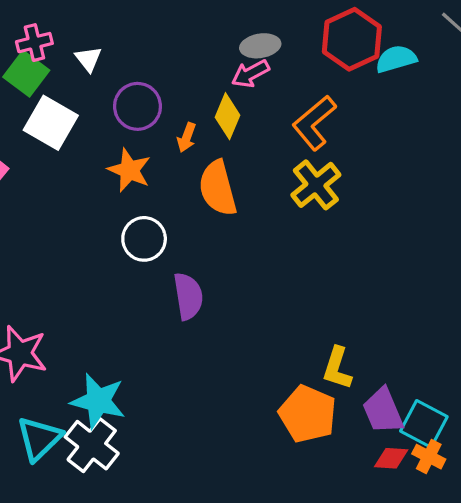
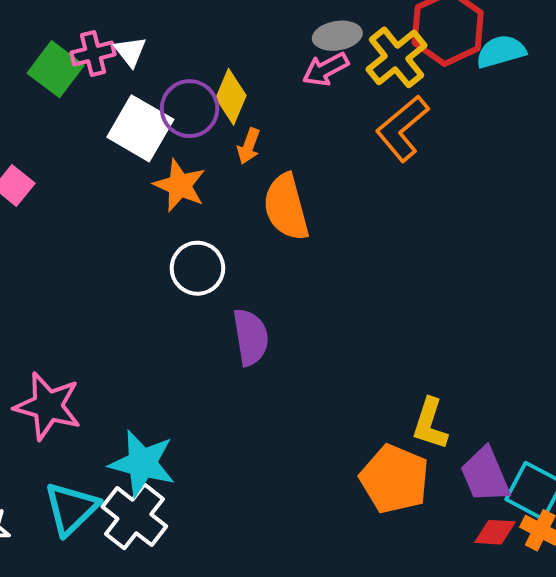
pink cross: (34, 43) -> (93, 53), moved
yellow diamond: (228, 116) -> (231, 97), moved
white square: (51, 123) -> (140, 128), moved
yellow cross: (316, 185) -> (396, 57), moved

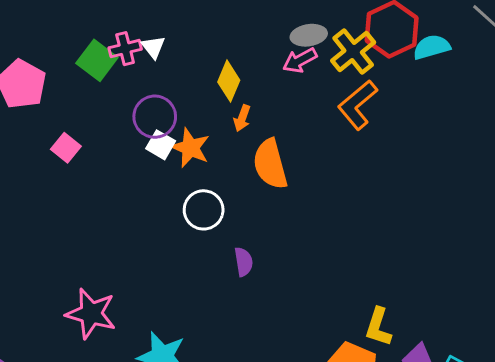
purple circle: (190, 109) -> (155, 117), moved
white square: (140, 128) -> (161, 145), moved, size x0.6
purple semicircle: (251, 337) -> (244, 262), size x0.7

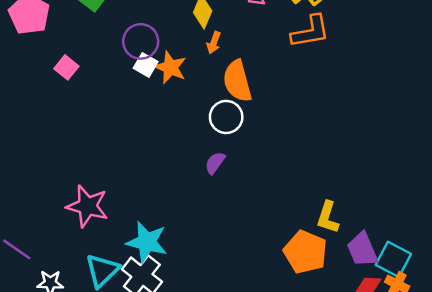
orange L-shape: (358, 105) -> (310, 32), turned -150
white circle: (204, 210) -> (226, 117), moved
purple semicircle: (244, 262) -> (215, 163), turned -135

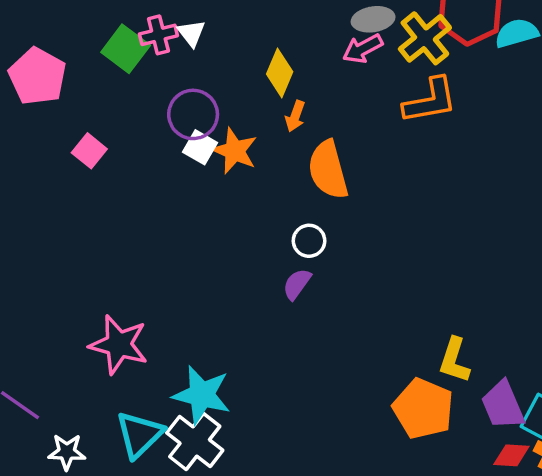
white circle: (226, 117) -> (309, 241), moved, size x0.7

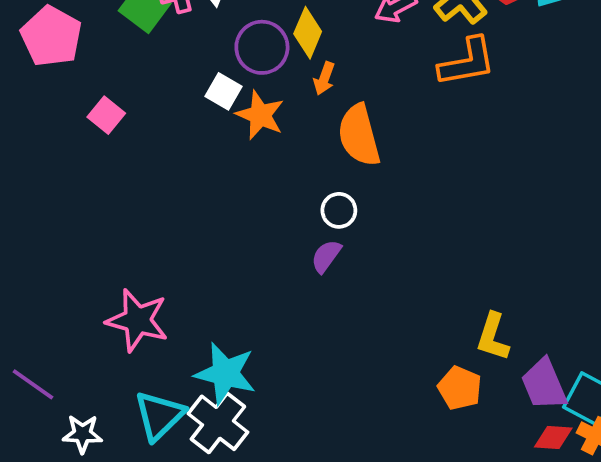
purple circle: (193, 114) -> (262, 47), moved
white square: (200, 147) -> (223, 91), moved
orange pentagon: (423, 409) -> (460, 388), size x0.7

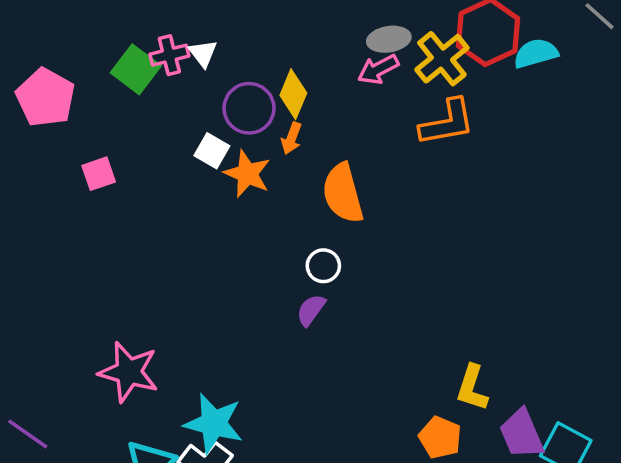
orange arrow: (324, 78) -> (291, 138), moved
pink square: (106, 115) -> (99, 174), turned 32

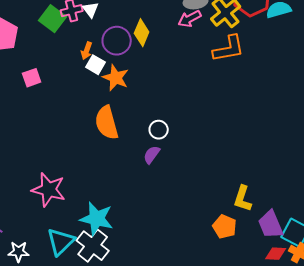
orange arrow: (291, 138) -> (87, 51), moved
orange semicircle: (343, 193) -> (107, 123), moved

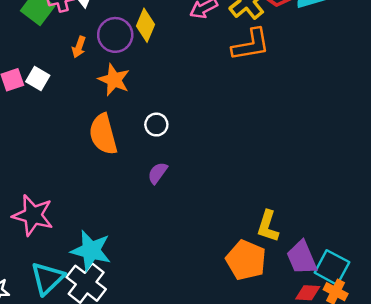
white square: (96, 65) -> (38, 79), moved
white circle: (159, 130) -> (156, 125), moved
orange pentagon: (225, 227) -> (246, 260), size x1.4

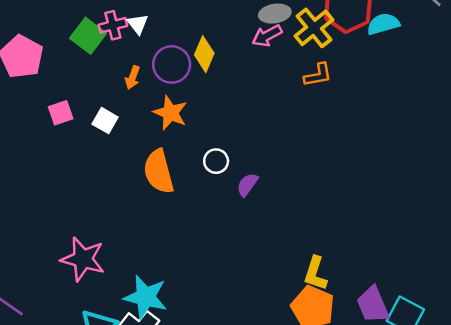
orange L-shape: (251, 45) -> (318, 75), size x0.7
white square: (38, 79) -> (105, 121), moved
purple semicircle: (158, 173) -> (247, 185), moved
yellow L-shape: (268, 226) -> (315, 273), moved

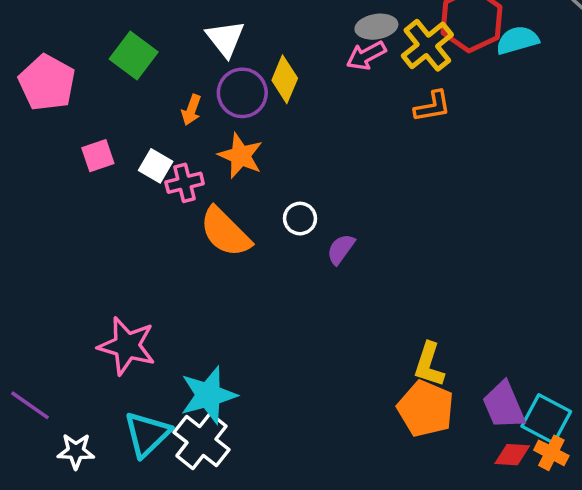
white triangle: (138, 24) -> (225, 39), moved, size x1.4
pink cross: (113, 25) -> (185, 183), moved
orange semicircle: (159, 172) -> (225, 232), turned -30
cyan star: (146, 297) -> (208, 395), turned -30

